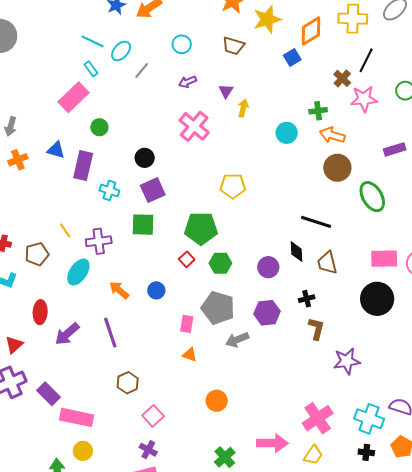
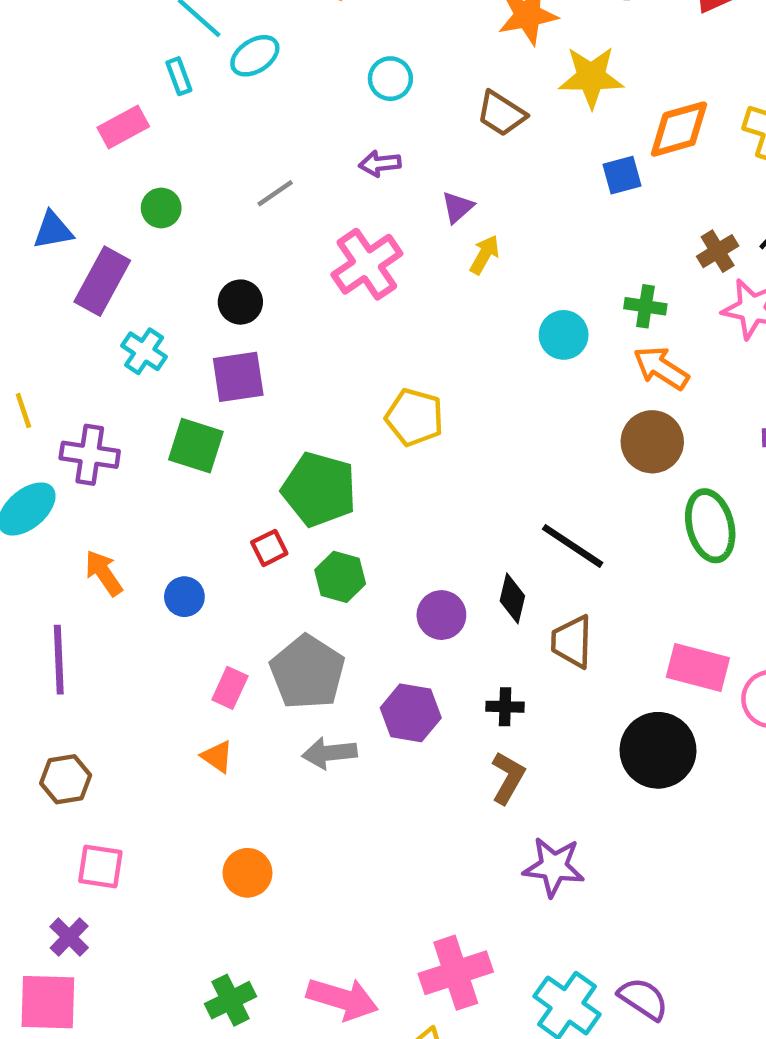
gray line: (142, 71) -> (275, 193), moved
pink rectangle: (73, 97) -> (123, 127), size x0.7
blue triangle: (56, 150) -> (53, 230), turned -42
pink square: (153, 416) -> (100, 867), turned 35

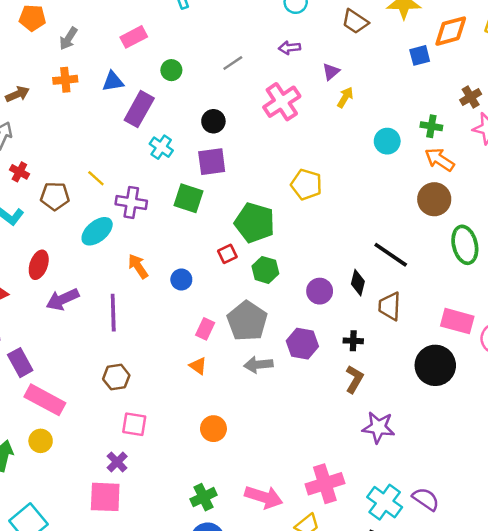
pink rectangle: (123, 127) -> (134, 37), moved
yellow line: (23, 410) -> (96, 178), turned -30

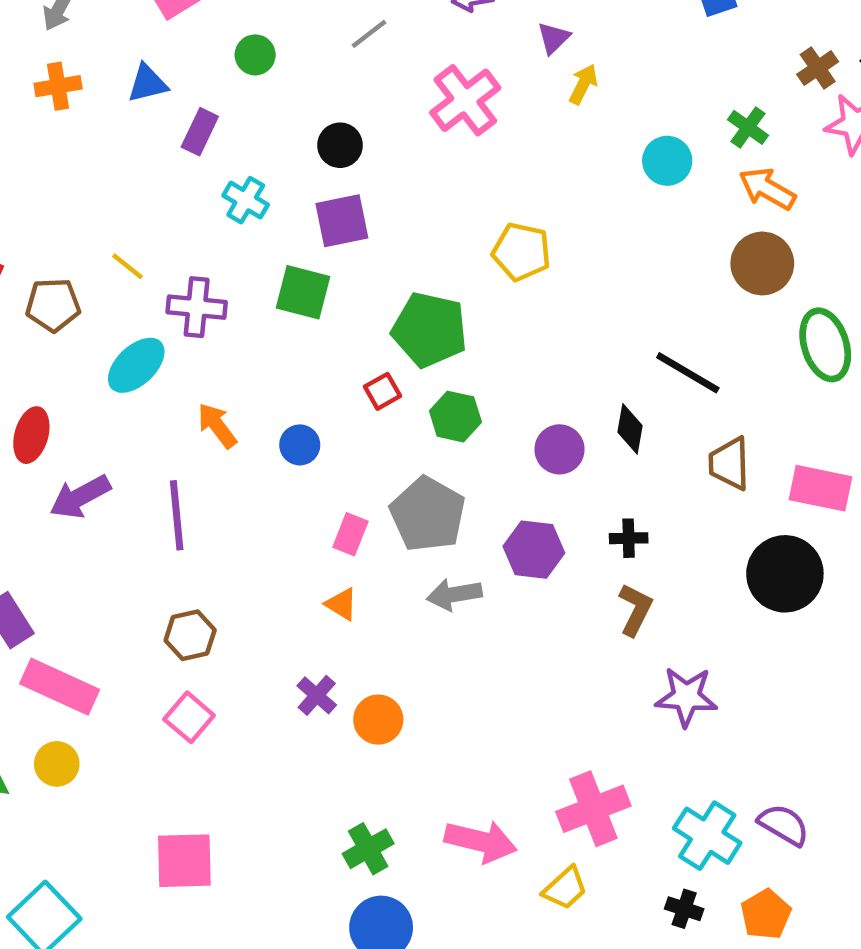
purple rectangle: (139, 109) -> (200, 132), size x0.7
green cross: (431, 126) -> (748, 127), turned 30
brown trapezoid: (390, 306) -> (729, 463), moved
pink square: (134, 424) -> (189, 717), moved, turned 35
purple cross: (117, 462) -> (317, 695), moved

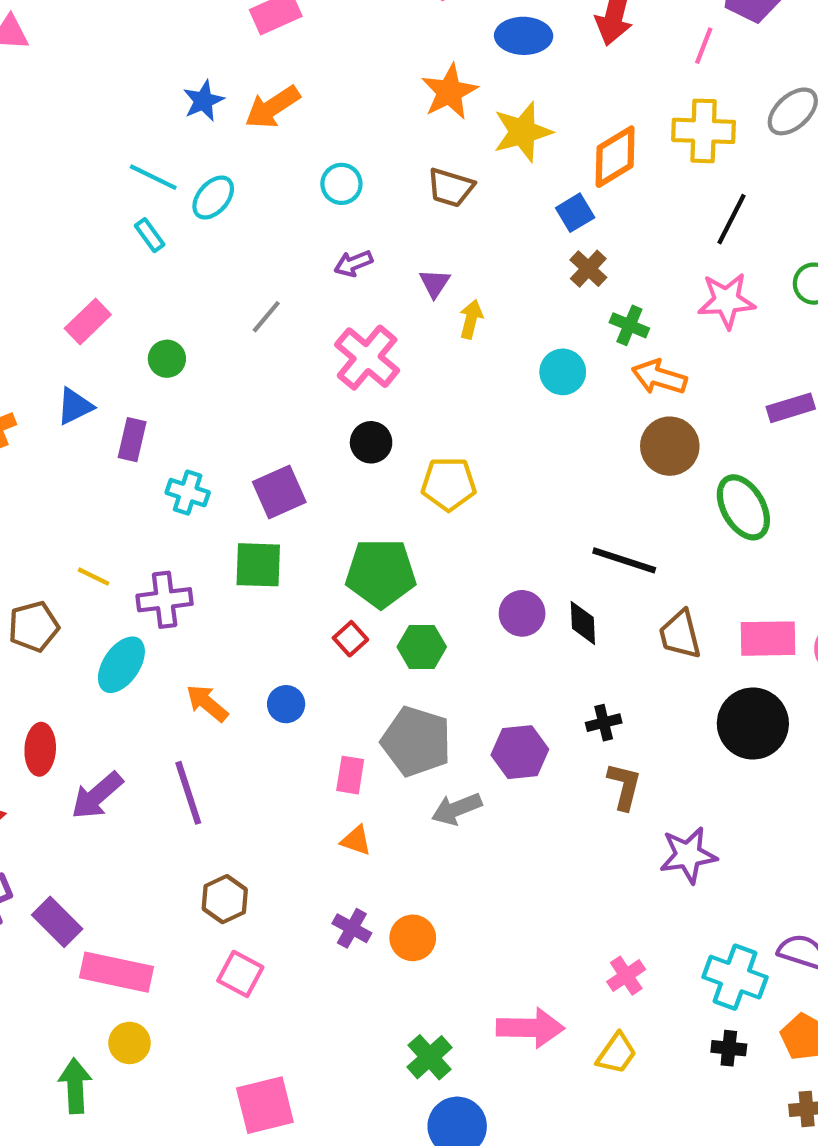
brown cross: (818, 68) -> (588, 269), moved
black circle: (340, 145) -> (371, 442), moved
purple circle: (560, 449) -> (522, 613), moved
pink cross: (593, 809) -> (626, 976), size x0.6

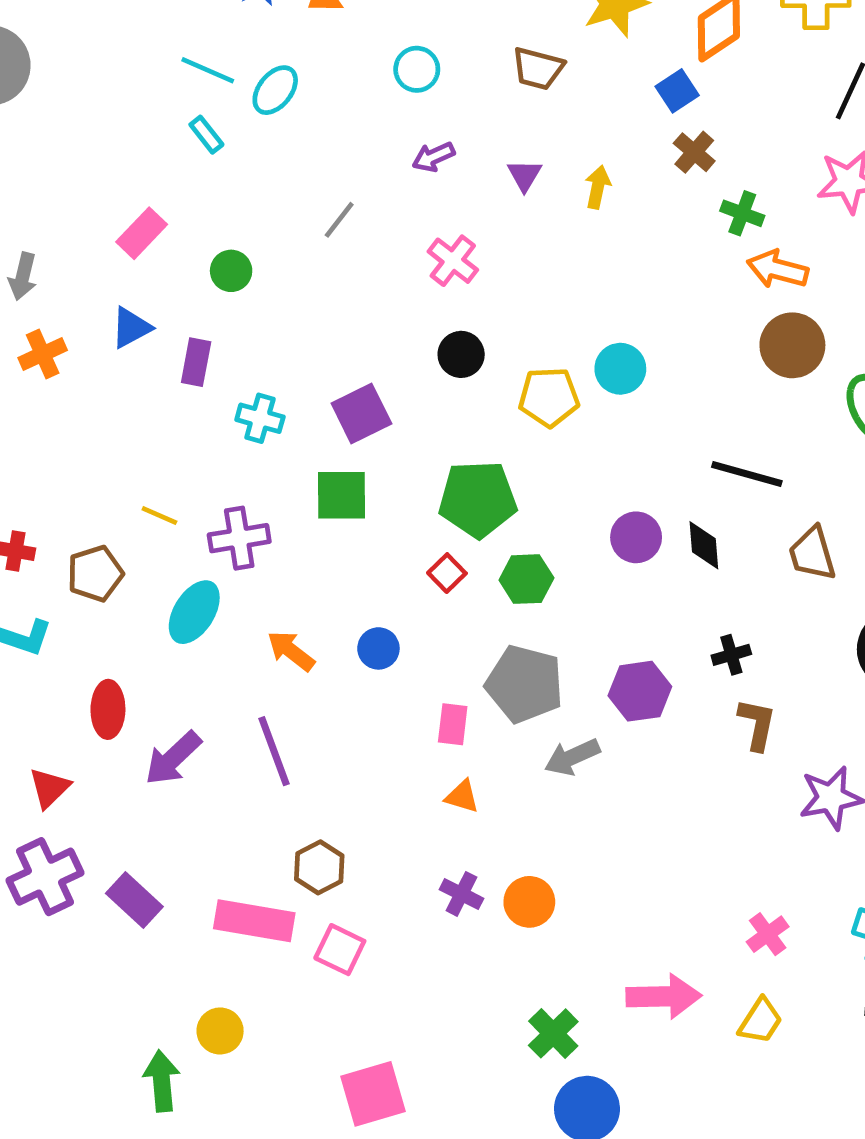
yellow arrow: (471, 319) -> (598, 187), moved
pink cross: (367, 358) -> (453, 261), size x0.7
cyan circle: (563, 372) -> (620, 369), moved
pink rectangle: (117, 972) -> (254, 921), moved

